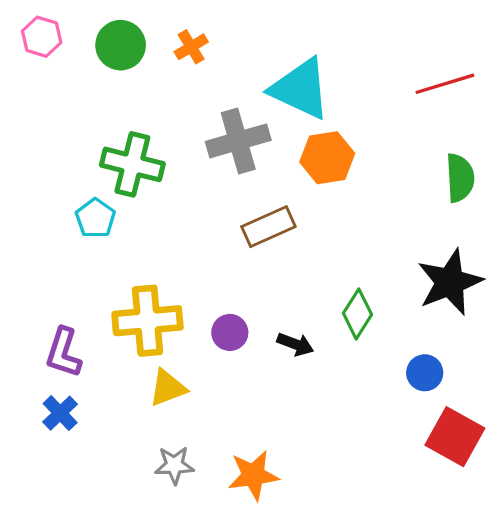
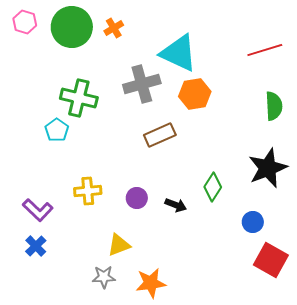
green circle: (121, 45) -> (72, 27), size x1.4
yellow cross: (147, 321) -> (88, 191), size x0.7
purple L-shape: (63, 353) -> (38, 210), turned -64
yellow triangle: (168, 388) -> (119, 245), moved

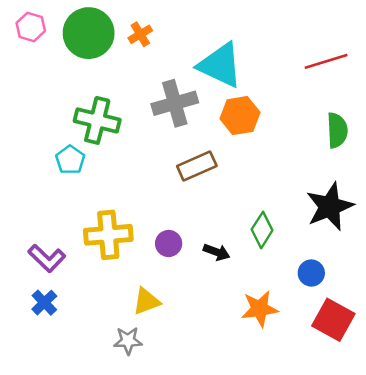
yellow cross: (88, 191) -> (108, 235), size x1.4
orange star: (151, 283) -> (260, 309), moved

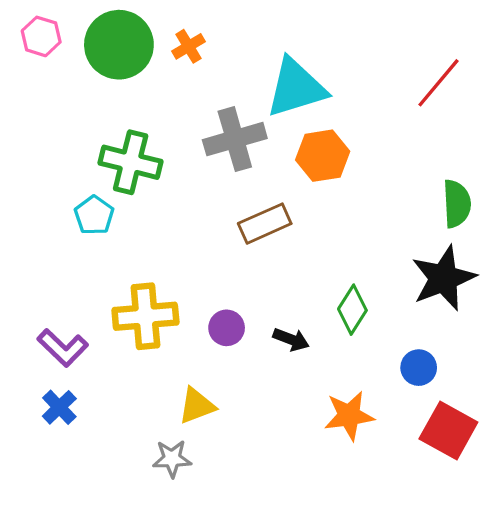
red line: (326, 61) -> (439, 83), turned -33
cyan triangle: (220, 65) -> (296, 88), turned -42
green semicircle: (337, 130) -> (457, 204), moved

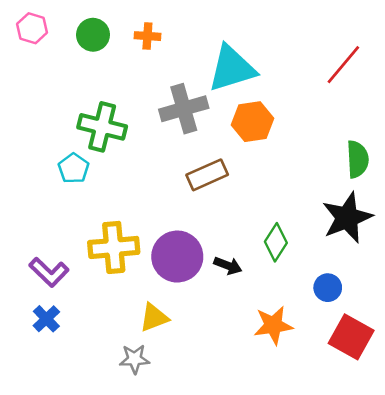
green circle: (119, 45) -> (93, 35), size x0.6
orange cross: (188, 46) -> (147, 36), turned 35
purple circle: (227, 328) -> (177, 257), size x1.8

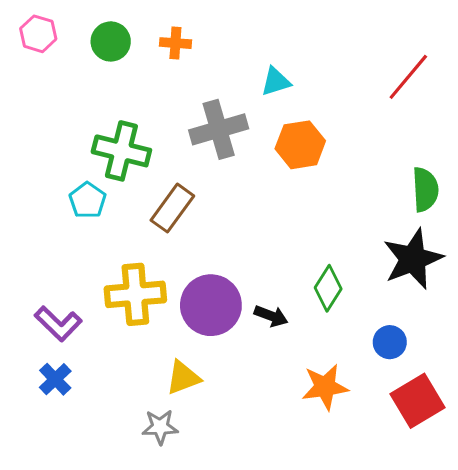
cyan triangle: (232, 68) -> (276, 82), size x0.5
brown rectangle: (207, 175) -> (172, 208), moved, turned -30
red square: (351, 337) -> (418, 401), turned 30

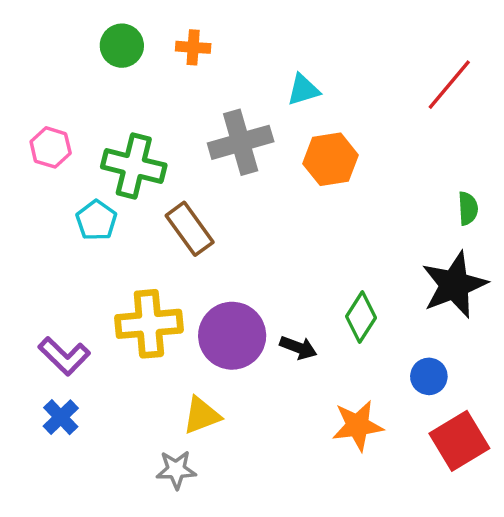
pink hexagon: (38, 34) -> (51, 147), moved
green semicircle: (425, 190) -> (468, 208), size x0.7
brown rectangle: (172, 208) -> (190, 229), turned -72

